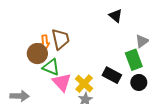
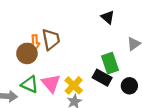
green rectangle: (134, 60) -> (110, 63), moved
green triangle: (51, 67) -> (30, 84), moved

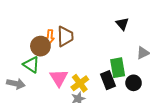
black rectangle: (102, 78) -> (108, 80), turned 30
green triangle: (30, 84) -> (31, 65), moved
black circle: (129, 86) -> (134, 83), moved

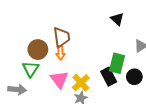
orange arrow: (50, 37) -> (60, 53), moved
green triangle: (31, 65) -> (31, 69), turned 36
green rectangle: (118, 68) -> (117, 63), turned 30

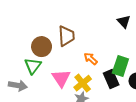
orange arrow: (60, 53) -> (91, 59), moved, turned 128

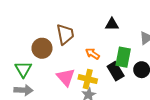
black triangle: (124, 21) -> (112, 24), moved, turned -40
green triangle: (33, 66) -> (23, 69), moved
yellow cross: (83, 83) -> (88, 79), turned -30

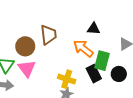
orange arrow: (93, 54) -> (83, 48), moved, size x1.5
pink triangle: (66, 77) -> (27, 68), moved

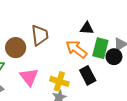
green rectangle: (102, 61) -> (100, 48), moved
pink triangle: (27, 68) -> (29, 77), moved
black circle: (119, 74) -> (114, 57), moved

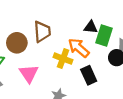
green rectangle: (100, 48) -> (104, 35), moved
yellow cross: (59, 81) -> (63, 59), moved

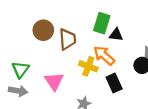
green rectangle: (104, 35) -> (102, 23), moved
brown circle: (17, 43) -> (43, 30), moved

